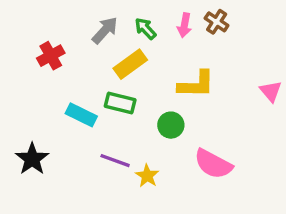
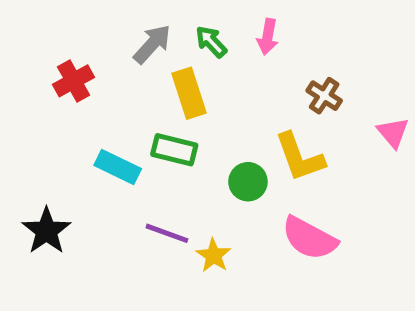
brown cross: (217, 22) -> (324, 96), moved
yellow rectangle: (130, 64) -> (189, 93), turned -72
yellow L-shape: (196, 84) -> (300, 157), moved, turned 69

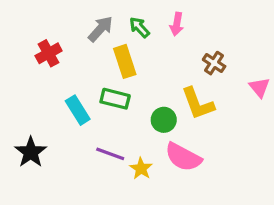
cyan rectangle: (118, 167) -> (78, 110), turned 32
pink semicircle: (309, 238) -> (183, 157), moved

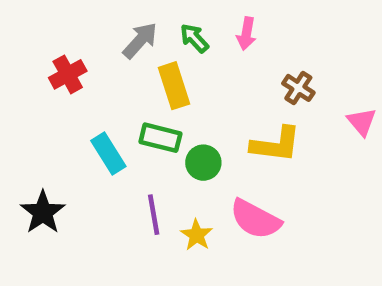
yellow L-shape: (198, 104) -> (276, 144), turned -63
green circle: (164, 120) -> (203, 163), moved
purple line: (110, 154) -> (154, 215), turned 60

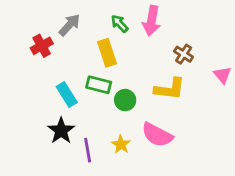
pink arrow: (246, 34) -> (152, 21), size x1.5
gray arrow: (140, 40) -> (69, 25), moved
black star: (43, 212) -> (61, 131), moved
purple line: (154, 215) -> (88, 150), moved

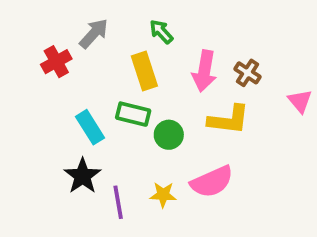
pink arrow: (152, 21) -> (204, 71), moved
pink semicircle: (157, 135) -> (212, 182), turned -52
yellow star: (121, 145) -> (163, 195), turned -30

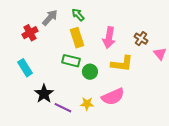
green arrow: (161, 32) -> (78, 15), moved
brown cross: (248, 73) -> (141, 39), moved
cyan rectangle: (90, 127) -> (25, 68), moved
purple line: (118, 202) -> (63, 108), turned -54

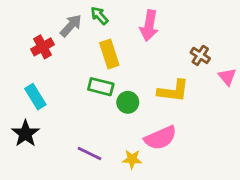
green arrow: (78, 15) -> (99, 16), moved
pink arrow: (109, 38) -> (149, 26), moved
black star: (44, 94) -> (25, 134), moved
yellow star: (87, 104) -> (132, 159), moved

